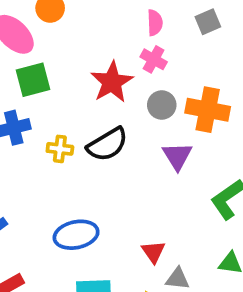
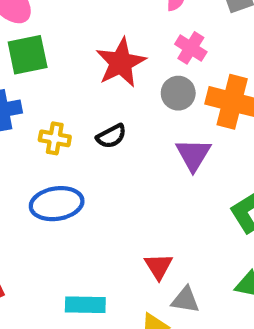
pink cross: (154, 59) -> (191, 48), moved
black semicircle: (107, 144) -> (111, 136), size x0.6
blue ellipse: (76, 235) -> (57, 204), moved

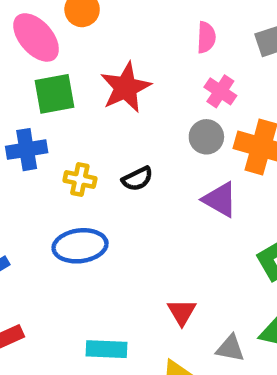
red star: (121, 63) -> (126, 87), moved
purple triangle: (193, 155) -> (220, 200), turned -33
gray triangle: (185, 300) -> (230, 348), moved

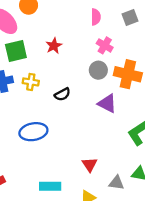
red star: (126, 87) -> (54, 46), size x0.6
yellow cross: (80, 179) -> (31, 82), moved

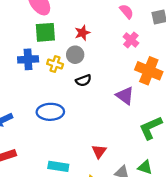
pink semicircle: (96, 17) -> (127, 11), turned -49
gray circle: (98, 70) -> (75, 55), moved

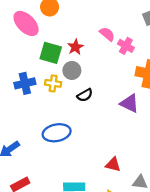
pink semicircle: (127, 11) -> (107, 34), moved
green square: (45, 32) -> (51, 53), moved, turned 30
red triangle: (99, 151) -> (113, 164), turned -42

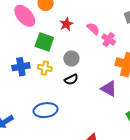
red star: (75, 47) -> (66, 24), moved
gray circle: (72, 70) -> (71, 58), moved

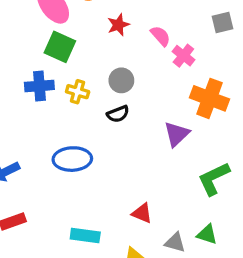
green square: (44, 42) -> (60, 47), moved
purple triangle: (109, 89) -> (177, 134), turned 42

